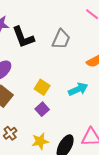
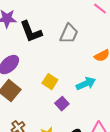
purple square: (42, 109) -> (62, 104), moved

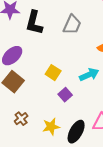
black L-shape: (31, 32) -> (34, 23), turned 35

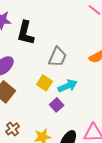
gray trapezoid: (72, 25) -> (58, 57), moved
cyan arrow: (89, 75) -> (68, 86), moved

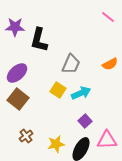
purple square: (57, 105) -> (85, 121), moved

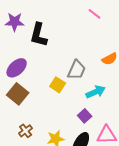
pink line: (108, 17) -> (95, 14), moved
gray trapezoid: (71, 64) -> (77, 70), moved
cyan arrow: (81, 93) -> (96, 92), moved

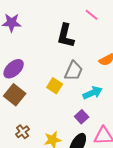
black L-shape: (39, 35) -> (66, 36), moved

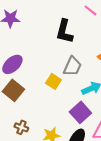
purple square: (82, 117) -> (80, 112), size x1.5
brown cross: (23, 132) -> (21, 127), turned -32

